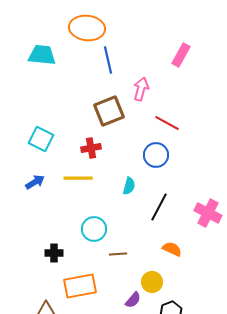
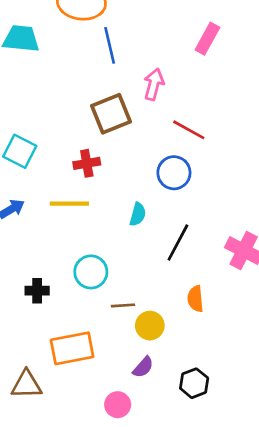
orange semicircle: (172, 249) -> (195, 299), turned -120
black cross: (54, 253) -> (37, 291), moved
yellow circle: (152, 282) -> (150, 326), moved

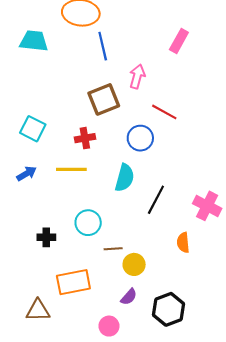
blue circle: (174, 173) -> (140, 138), moved
cyan semicircle: (138, 214) -> (125, 178), size x1.5
orange semicircle: (195, 299) -> (183, 243), moved
black hexagon: (194, 383) -> (168, 309), size x1.4

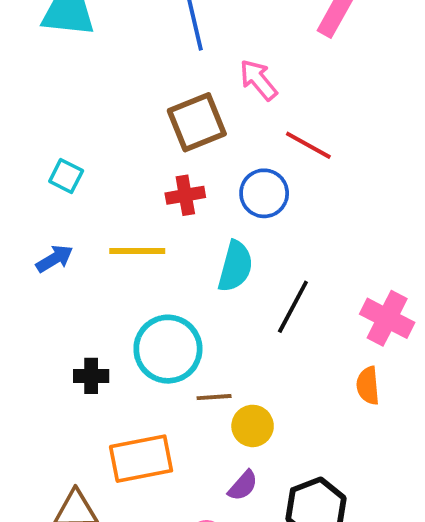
pink arrow: (137, 76) -> (258, 80), turned -55
cyan square: (33, 129) -> (66, 176), size x0.7
red cross: (85, 138) -> (185, 195), moved
cyan circle: (88, 223) -> (168, 349), size x1.4
orange semicircle: (183, 243) -> (368, 386), moved

